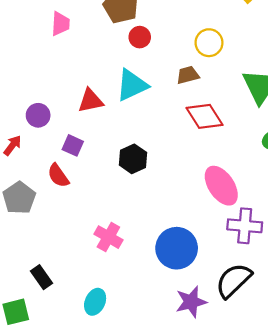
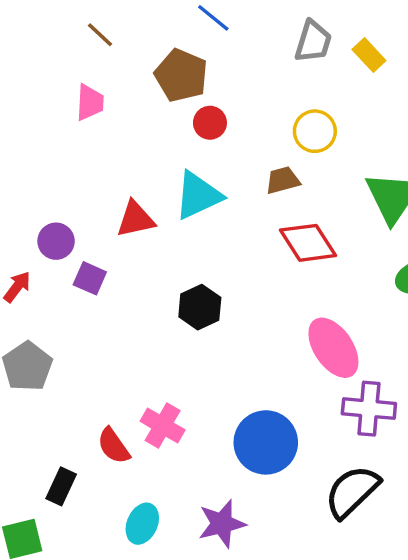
purple square: (73, 145) -> (90, 278), moved
red semicircle: (58, 176) -> (114, 446), moved
black rectangle: (41, 277) -> (61, 486), turned 60
purple star: (191, 302) -> (222, 524), moved

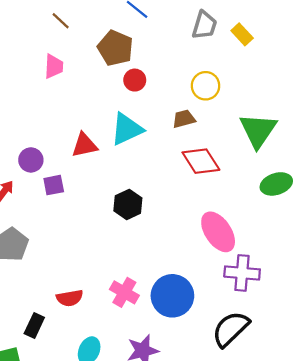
purple square: (90, 278) -> (54, 185), turned -35
pink cross: (163, 426) -> (124, 292), moved
red semicircle: (114, 446) -> (70, 298), turned -65

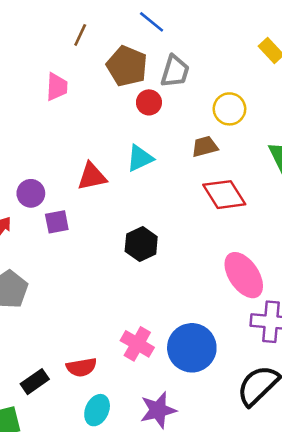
brown line: (61, 21) -> (80, 35), moved, turned 72
gray trapezoid: (204, 25) -> (175, 71), moved
cyan triangle: (127, 129) -> (140, 158), size x0.7
red semicircle: (70, 298) -> (81, 367), moved
black rectangle: (34, 325) -> (35, 382), turned 30

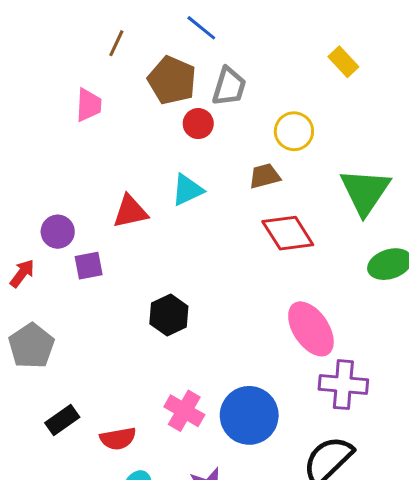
black hexagon: (141, 244) -> (169, 315), moved
black rectangle: (35, 382) -> (62, 420), moved

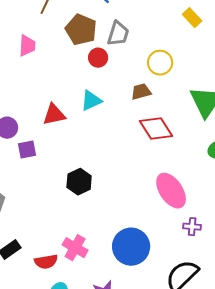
purple cross: (343, 385) -> (192, 227), size x0.6
pink cross: (184, 411) -> (75, 248), moved

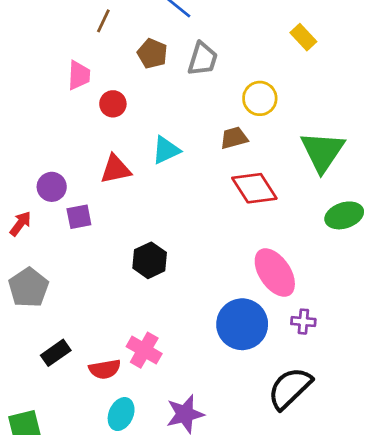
brown pentagon: (81, 30) -> (152, 54), size x0.7
red circle: (98, 58) -> (113, 104), moved
blue circle: (131, 247) -> (242, 324), moved

